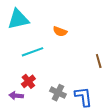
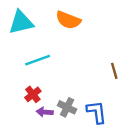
orange semicircle: (60, 31) -> (68, 20), moved, size x1.5
purple arrow: (16, 96) -> (45, 112), moved

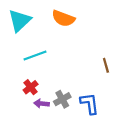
cyan triangle: (21, 22) -> (20, 21), turned -30
gray cross: (67, 107) -> (62, 99), turned 35

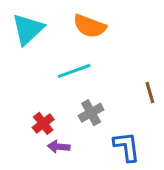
cyan line: (35, 56) -> (74, 71), moved
gray cross: (62, 99) -> (91, 113), moved

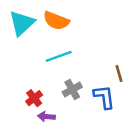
orange semicircle: (90, 26) -> (56, 21), moved
blue L-shape: (127, 147) -> (104, 97), moved

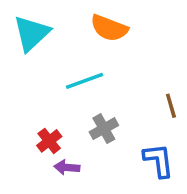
orange semicircle: (56, 21) -> (109, 28), moved
blue L-shape: (104, 97) -> (159, 160), moved

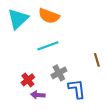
orange semicircle: (109, 28) -> (49, 16), moved
blue L-shape: (159, 160) -> (77, 89), moved

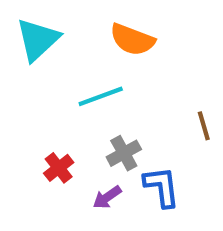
orange semicircle: (49, 16) -> (132, 40), moved
purple arrow: (38, 95) -> (107, 197), moved, turned -40

